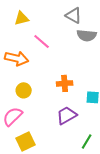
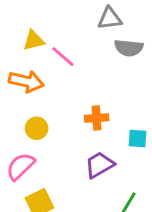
gray triangle: (74, 15) -> (110, 19), turned -36
yellow triangle: (22, 18) -> (34, 40), moved

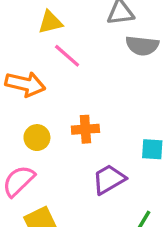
yellow triangle: (34, 40) -> (50, 22), moved
orange cross: (97, 118) -> (85, 129), moved

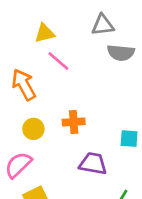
orange arrow: (25, 84) -> (24, 85), turned -132
purple trapezoid: (109, 179) -> (93, 164), turned 40

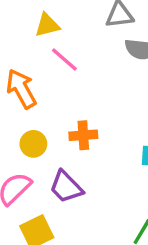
purple trapezoid: (93, 164) -> (66, 187), moved, turned -144

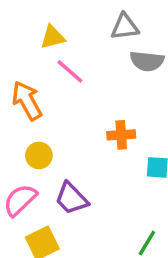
orange cross: (83, 135) -> (121, 135), moved

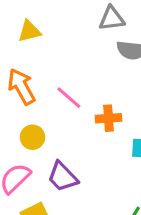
yellow triangle: (53, 37) -> (29, 31), moved
pink line: (70, 71) -> (69, 98), moved

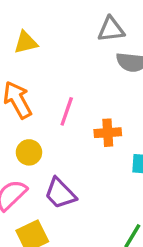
pink line: (69, 98) -> (67, 111), turned 68

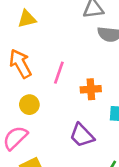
purple trapezoid: (60, 193) -> (82, 135), moved

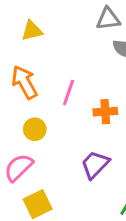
purple trapezoid: (82, 135) -> (95, 165), turned 88

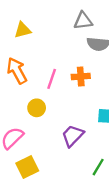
orange cross: (105, 112) -> (81, 76), moved
yellow circle: (35, 129) -> (37, 108), moved

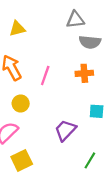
orange cross: (81, 76) -> (84, 73), moved
yellow circle: (37, 108) -> (21, 103), moved

